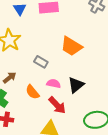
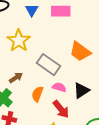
gray rectangle: (41, 62) -> (48, 65), size x1.6
orange semicircle: (32, 92) -> (37, 94), turned 56

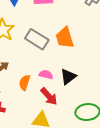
orange trapezoid: (80, 52) -> (65, 38), turned 40
gray rectangle: (48, 65) -> (37, 39), moved

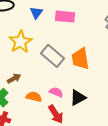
orange semicircle: (25, 82) -> (34, 97), turned 77

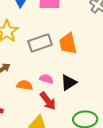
gray rectangle: (53, 56) -> (40, 43), turned -55

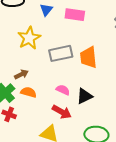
orange semicircle: (25, 85) -> (29, 92), moved
red arrow: (48, 101) -> (62, 112), turned -30

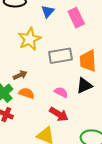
pink rectangle: (75, 15) -> (76, 18), turned 54
black triangle: (84, 96) -> (84, 86), moved

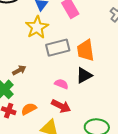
yellow star: (30, 39) -> (37, 27), moved
orange semicircle: (27, 93) -> (29, 109), moved, turned -42

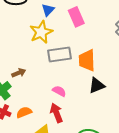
black triangle: (84, 75) -> (97, 85), moved
red arrow: (61, 106) -> (56, 113), turned -144

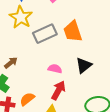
black triangle: (97, 85) -> (84, 65), moved
red arrow: (56, 113) -> (58, 90), turned 66

